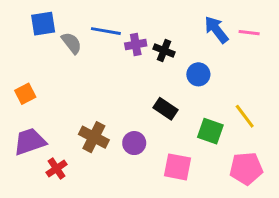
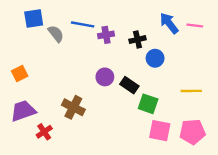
black cross: (164, 50) -> (138, 40), moved, turned -35
yellow line: (245, 116) -> (191, 91), turned -54
green square: (210, 131) -> (148, 104), moved
purple circle: (134, 143) -> (105, 77), moved
pink square: (177, 167) -> (160, 131), moved

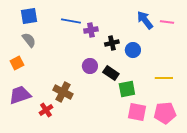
gray semicircle: (56, 34) -> (29, 40), moved
black cross: (138, 40) -> (112, 43), moved
green square: (148, 104) -> (127, 89), turned -30
red cross: (44, 132) -> (46, 110), moved

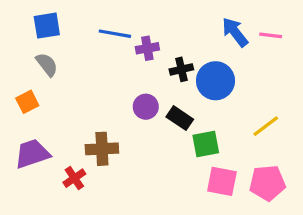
blue circle: (133, 50) -> (215, 81), size x1.5
yellow line: (164, 78) -> (266, 126), turned -36
brown cross: (63, 92) -> (102, 149), turned -30

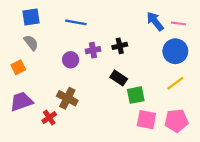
purple cross: (147, 48) -> (93, 50), moved
blue circle: (215, 81) -> (175, 51), moved
purple circle: (146, 107) -> (71, 60), moved
brown cross: (102, 149) -> (67, 98), turned 30

